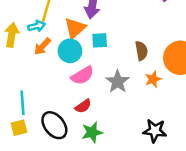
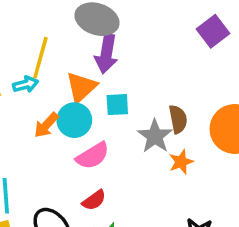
orange arrow: (42, 46) -> (46, 125), moved
orange star: (153, 79) -> (181, 162), moved
gray star: (118, 82) -> (155, 136), moved

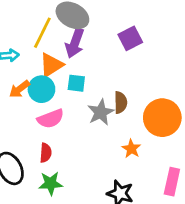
purple square: (213, 31) -> (130, 38), moved
yellow line: (40, 58) -> (42, 33), moved
orange star: (181, 162) -> (131, 149), moved, turned -30
red semicircle: (94, 200) -> (46, 153), turned -60

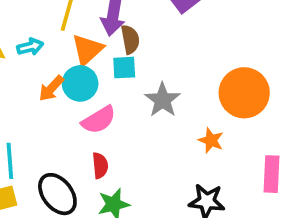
brown semicircle: (121, 103) -> (130, 39), moved

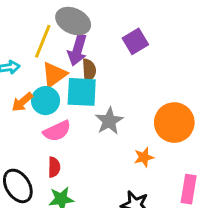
cyan square: (124, 68) -> (82, 92), size x1.6
orange star: (211, 140) -> (144, 157), turned 30

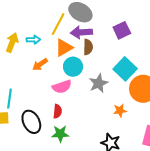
purple arrow: (77, 50) -> (81, 32), turned 65
cyan square: (82, 92) -> (125, 69), moved, turned 35
cyan circle: (45, 101) -> (73, 67), moved

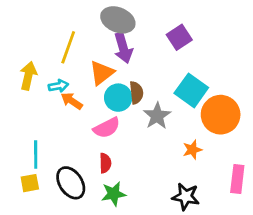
yellow line: (58, 24) -> (68, 47), moved
purple arrow: (81, 32) -> (123, 48), turned -95
cyan arrow: (33, 40) -> (58, 86), moved
brown semicircle: (88, 47) -> (136, 93), moved
orange arrow: (40, 64) -> (72, 101), turned 77

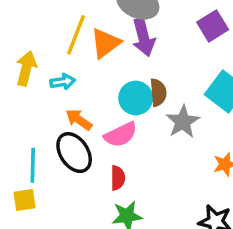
orange triangle: (102, 73) -> (105, 43), moved
orange arrow: (72, 101) -> (79, 120), moved
black ellipse: (71, 183) -> (74, 153), moved

